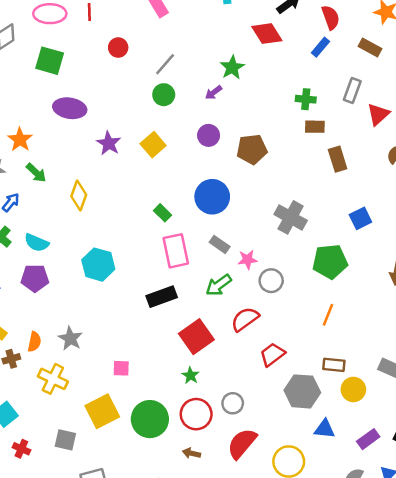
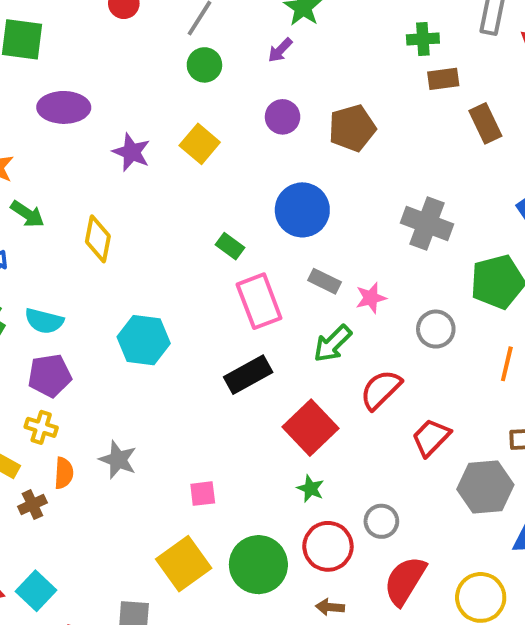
gray circle: (271, 281) -> (436, 329), moved
yellow cross: (53, 379) -> (41, 427), moved, size x0.7

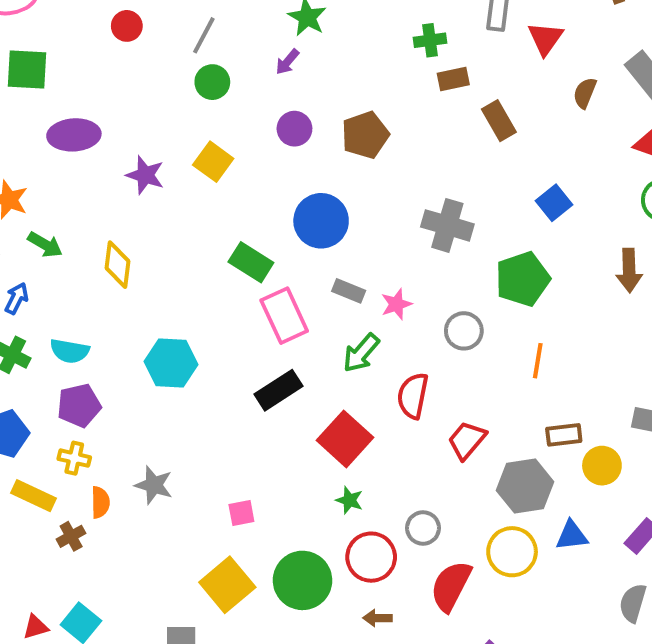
green rectangle: (230, 246) -> (251, 262), size x1.5
red semicircle: (381, 390) -> (413, 396), turned -30
yellow circle: (481, 597) -> (512, 552), moved

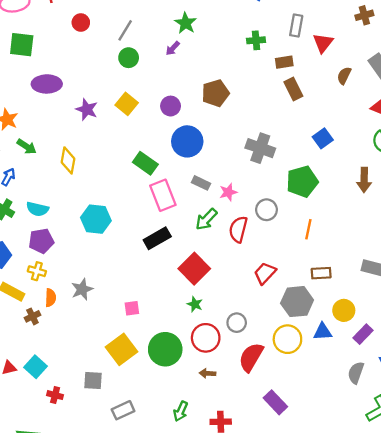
brown rectangle: (453, 79) -> (284, 62), moved
purple circle: (294, 129) -> (171, 106), moved
red semicircle: (413, 396) -> (238, 229), moved
yellow circle: (602, 466) -> (344, 310), moved
gray star: (154, 485) -> (82, 289), turned 30

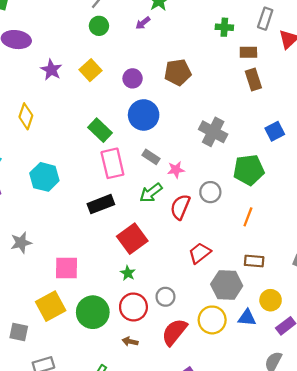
pink square: (132, 308) -> (67, 268), size x1.6

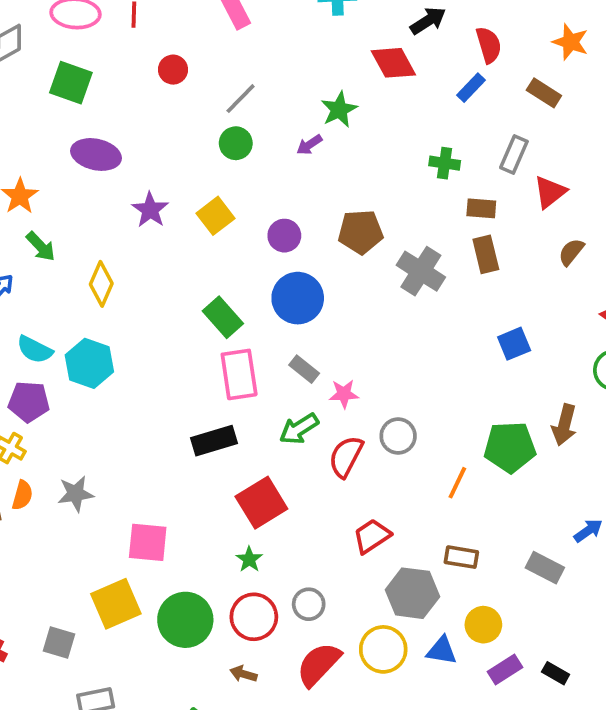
gray cross: (213, 132) -> (421, 271), moved
green pentagon: (249, 170) -> (510, 447), moved
cyan hexagon: (44, 177) -> (89, 363), moved

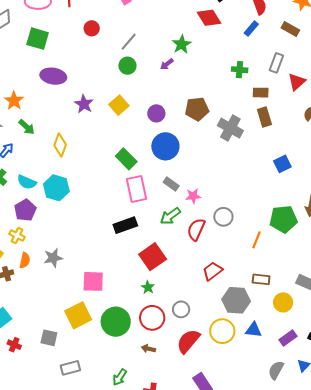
purple pentagon: (29, 402) -> (25, 210), turned -30
yellow circle: (483, 625) -> (283, 302), moved

